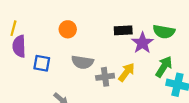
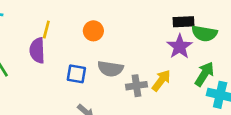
yellow line: (13, 28) -> (46, 30), moved
black rectangle: (123, 30) -> (183, 22), moved
blue square: (42, 63) -> (76, 74), moved

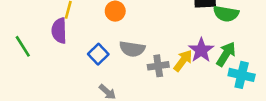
purple star: (180, 47) -> (201, 50), moved
blue square: (76, 74) -> (98, 54), turned 36

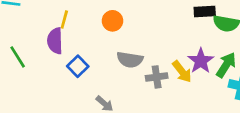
blue square: (98, 54) -> (78, 66), moved
yellow arrow: (183, 61) -> (182, 72), turned 105

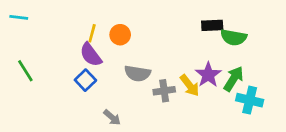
yellow line: (64, 19) -> (92, 33), moved
purple semicircle: (55, 41) -> (91, 55), moved, turned -35

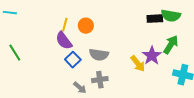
green semicircle: (234, 37) -> (171, 16), moved
green arrow: (234, 79) -> (171, 45), moved
blue square: (85, 80) -> (73, 60), moved
gray cross: (164, 91) -> (100, 80), moved

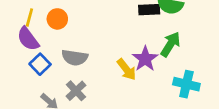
gray cross: (100, 80) -> (76, 91), turned -35

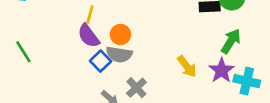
orange circle: (57, 19) -> (120, 35), moved
gray semicircle: (75, 58) -> (119, 54), moved
purple star: (145, 59) -> (222, 70), moved

